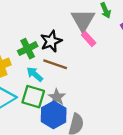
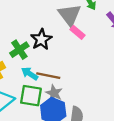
brown line: (55, 64) -> (48, 76), moved

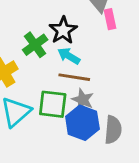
pink rectangle: (77, 32) -> (110, 19), turned 40
cyan arrow: (30, 74) -> (69, 56), moved

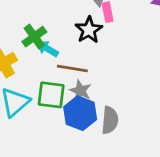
black star: (63, 30) -> (89, 30), moved
cyan arrow: (69, 56) -> (48, 49), moved

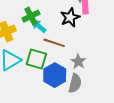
gray star: (80, 91) -> (78, 62), moved

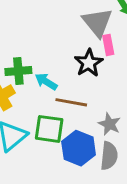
green cross: (31, 16) -> (18, 71), moved, turned 30

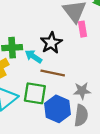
black star: (89, 63) -> (51, 43), moved
gray star: (109, 124) -> (82, 91), turned -30

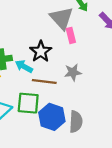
gray star: (82, 91) -> (73, 72), moved

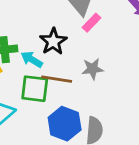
pink rectangle: (71, 35) -> (92, 23), turned 56
green square: (28, 103) -> (35, 89), moved

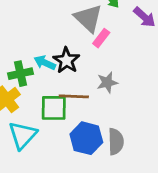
cyan arrow: (32, 59) -> (45, 63), moved

